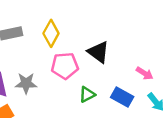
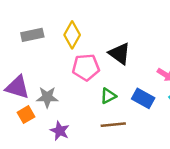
gray star: (26, 83) -> (47, 97), moved

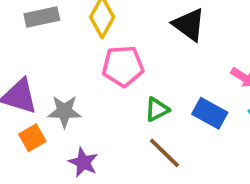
black triangle: (119, 54) -> (189, 25), moved
brown line: (113, 125) -> (164, 153), turned 50

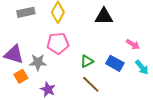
black triangle: (189, 25) -> (104, 16), turned -36
pink pentagon: (123, 66) -> (58, 43), moved

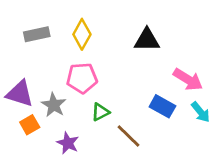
pink arrow: (133, 44) -> (188, 80), size x1.5
green triangle: (87, 61) -> (100, 112), moved
gray star: (38, 62) -> (54, 105), turned 30

